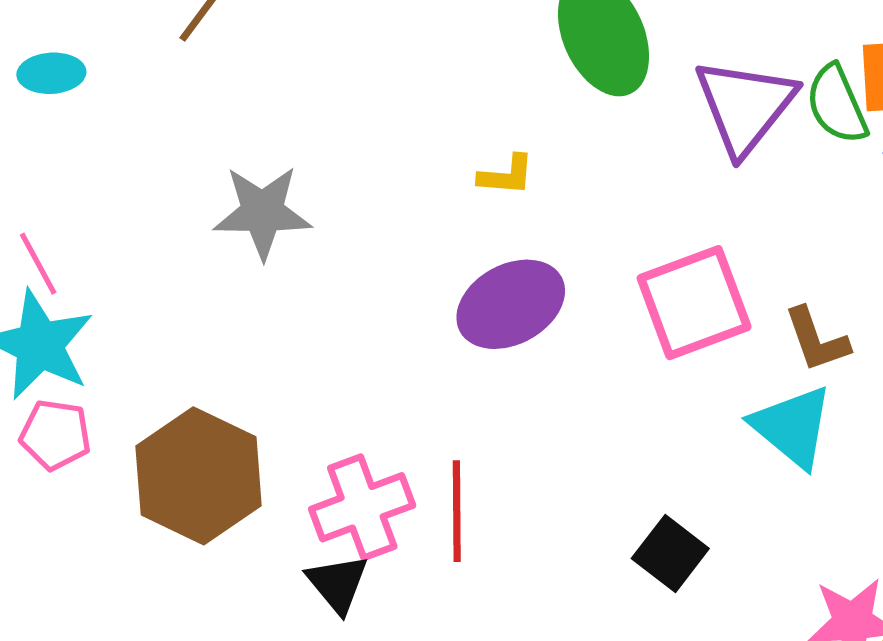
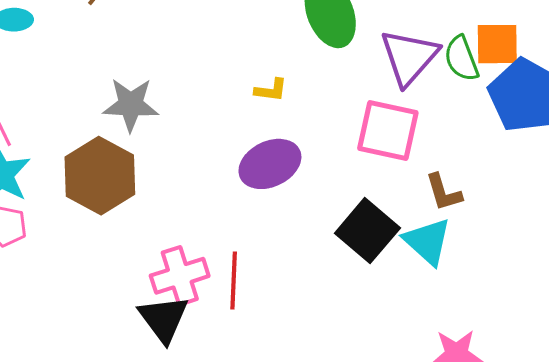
pink square: (694, 303) -> (388, 131), moved, turned 30
brown hexagon: (199, 476) -> (100, 176), moved
black square: (670, 553) -> (367, 231), moved, size x1.5
black triangle: (338, 584) -> (164, 319), size x1.4

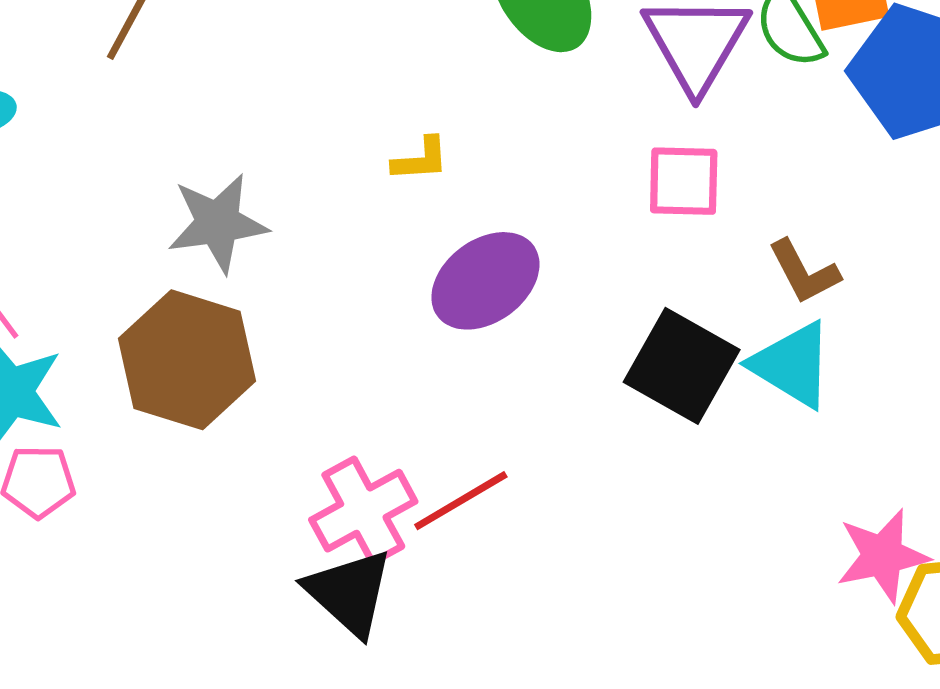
yellow L-shape: (271, 90) -> (420, 159), moved
pink square: (388, 131) -> (684, 181), size x0.7
red line: (234, 281) -> (461, 501), turned 68

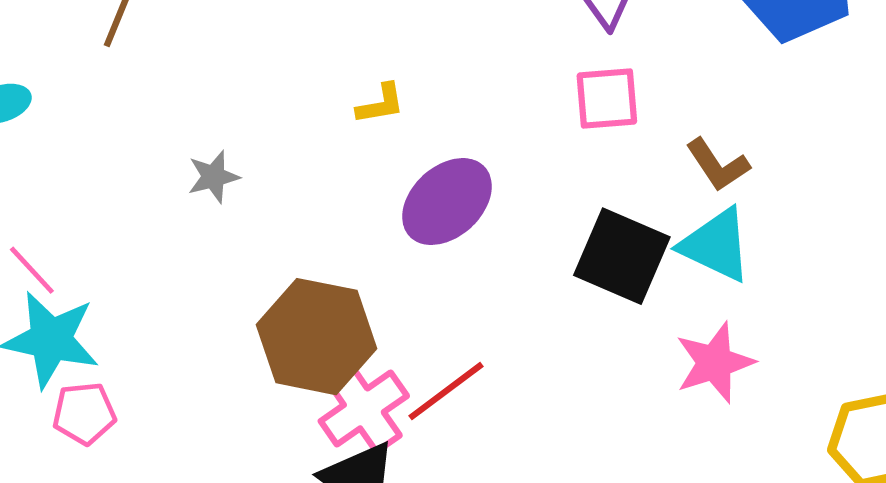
gray star: (218, 223) -> (213, 177), size x0.6
brown hexagon: (187, 360) -> (316, 337), moved
pink star: (883, 556) -> (715, 363), moved

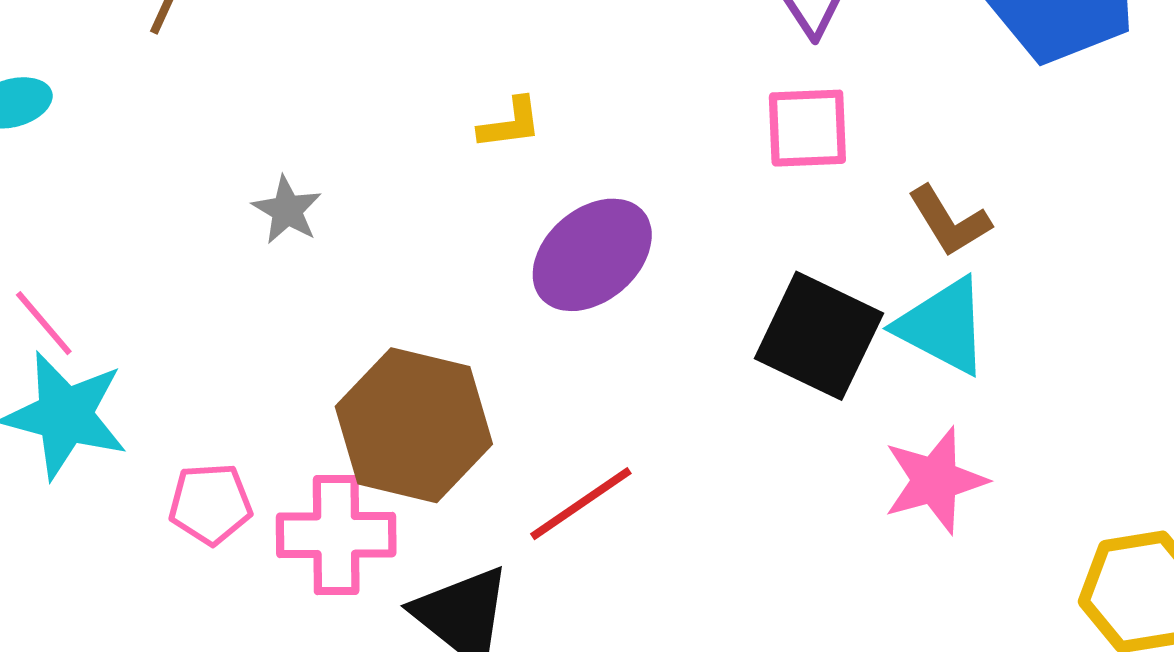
gray star: (213, 177) -> (287, 210), turned -30
pink cross: (364, 408) -> (336, 535), moved, turned 32
pink pentagon: (84, 413) -> (210, 504), moved

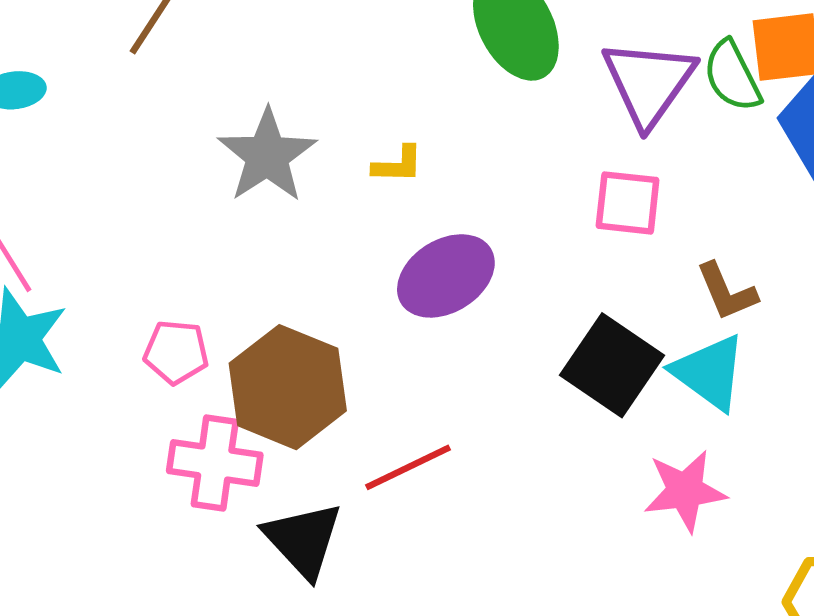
gray star: (287, 210) -> (267, 156), moved, size x1.8
pink pentagon: (210, 504) -> (176, 352), moved

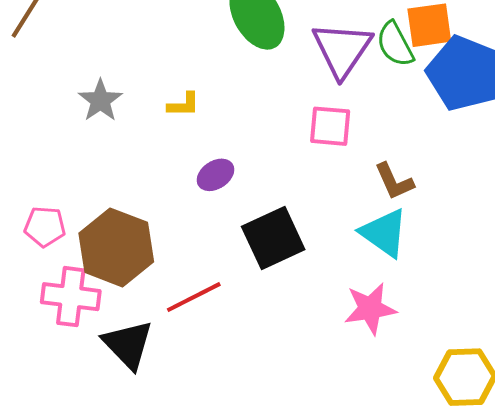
gray star: (267, 156) -> (100, 101), size x0.7
purple ellipse: (446, 276) -> (215, 175), size x0.6
black square: (612, 365) -> (273, 238), moved, turned 32

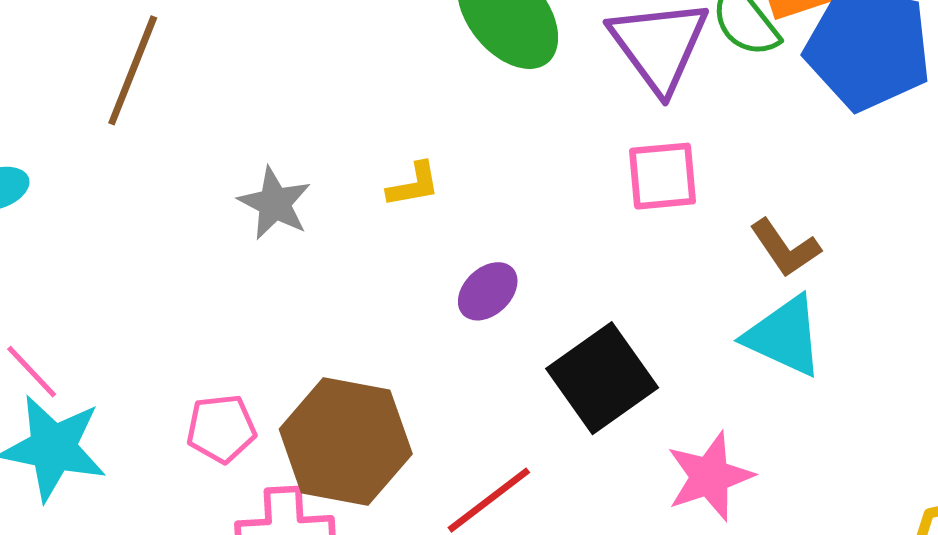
pink star: (370, 309) -> (710, 476), moved

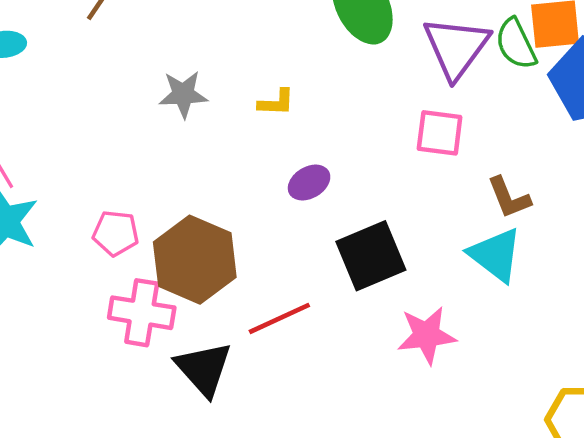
gray star: (275, 203) -> (183, 94), turned 30

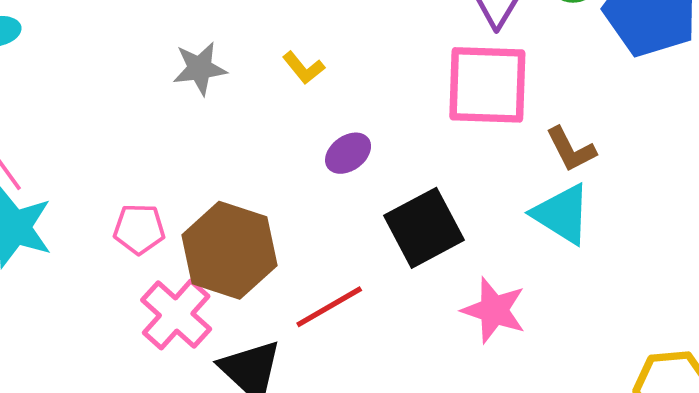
yellow L-shape: (276, 102) -> (304, 68), turned 54
pink square: (440, 133) -> (487, 85), size x1.6
pink cross: (142, 313) -> (176, 314), turned 38
pink star: (427, 335) -> (494, 310), turned 30

